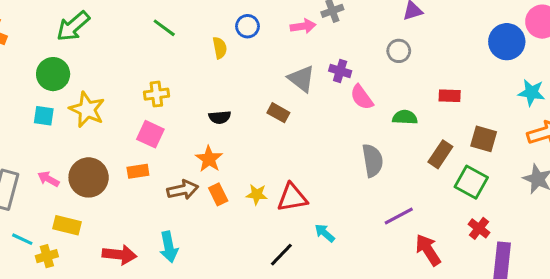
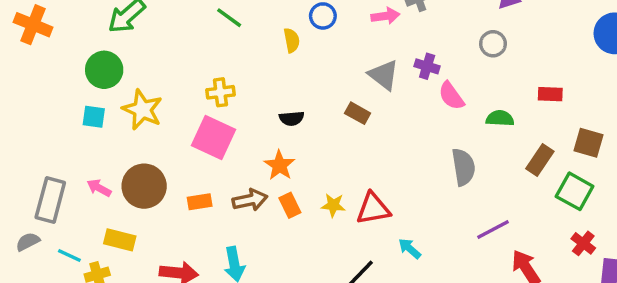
pink square: (150, 134) -> (214, 137), size x1.4
orange rectangle: (138, 171) -> (200, 202), moved

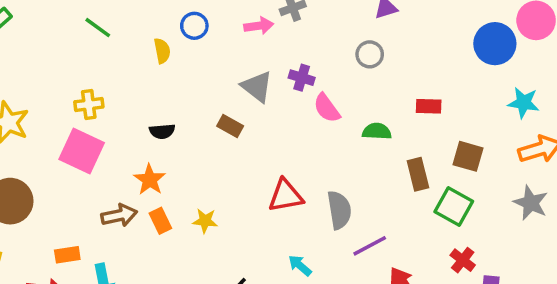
brown rectangle: (540, 160) -> (418, 174), turned -48
gray semicircle: (463, 167) -> (339, 210), moved
orange rectangle: (200, 202) -> (67, 255), moved
red triangle: (373, 209) -> (286, 196), moved
cyan arrow: (410, 249) -> (300, 265), moved

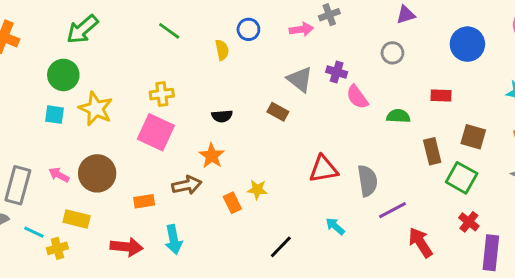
blue circle: (495, 44) -> (467, 44), moved
orange rectangle: (160, 221) -> (232, 203), moved
orange rectangle: (67, 255) -> (144, 201), moved

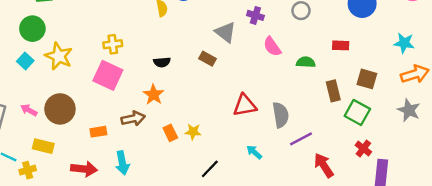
purple cross: (337, 72) -> (255, 15), moved
cyan square: (55, 115) -> (25, 61), turned 35
yellow star: (257, 190) -> (193, 132), moved

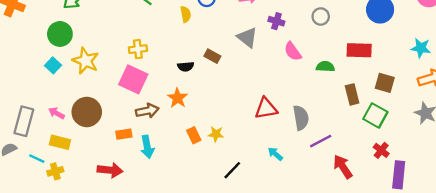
red rectangle: (341, 45) -> (359, 50), size x1.5
brown rectangle: (207, 59) -> (212, 56), moved
brown arrow: (133, 119) -> (147, 111), moved
yellow rectangle: (43, 146) -> (60, 142), moved
cyan arrow: (122, 163) -> (147, 147), moved

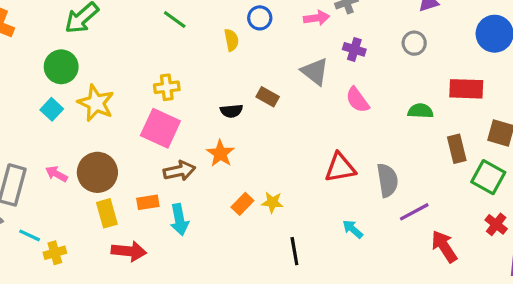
pink semicircle: (293, 51) -> (357, 100), moved
orange rectangle: (194, 135) -> (242, 204), turned 70
yellow rectangle: (60, 142) -> (107, 213), moved, turned 60
black line: (232, 170) -> (294, 251), turned -54

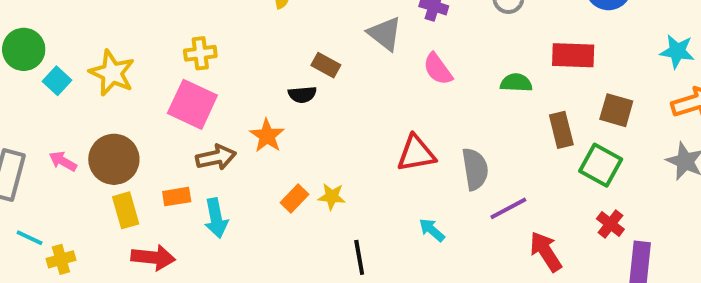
green circle: (61, 67) -> (24, 49), moved
black semicircle: (231, 111) -> (302, 95), moved

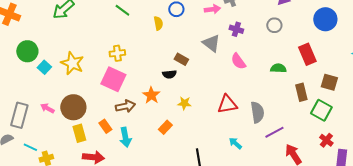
red rectangle: (573, 55) -> (307, 54), turned 65
orange rectangle: (177, 197) -> (105, 126), turned 64
yellow star: (332, 197) -> (184, 103), moved

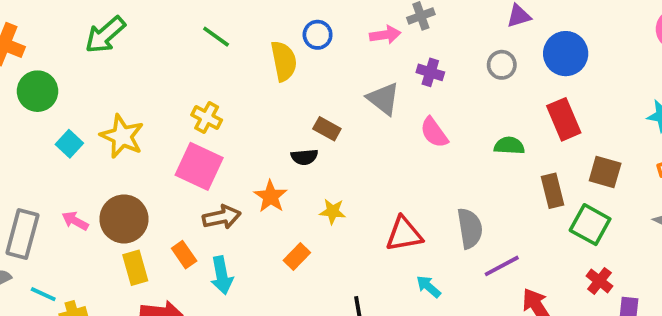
blue circle: (325, 19) -> (566, 54), moved
yellow semicircle: (158, 23) -> (284, 61), size x1.5
green circle: (27, 51) -> (37, 91), moved
yellow cross: (117, 53) -> (207, 117), turned 35
red triangle: (227, 104) -> (404, 234), moved

